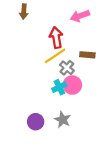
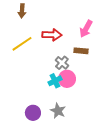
pink arrow: (80, 16) -> (86, 29), moved, turned -42
red arrow: (56, 38) -> (52, 35), turned 102
yellow line: (55, 56) -> (22, 44), moved

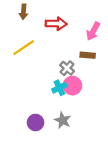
red arrow: (52, 35) -> (56, 24), moved

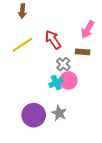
red arrow: (56, 24) -> (53, 40), moved, turned -126
purple circle: (36, 122) -> (34, 115), size x1.5

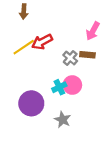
red arrow: (53, 40) -> (42, 42), moved, turned -84
gray cross: (63, 64) -> (70, 58), moved
purple circle: (34, 115) -> (31, 103), moved

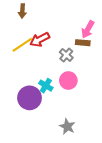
brown rectangle: (87, 55) -> (83, 43), moved
cyan cross: (59, 87) -> (46, 86), moved, turned -32
gray star: (63, 120) -> (67, 126), moved

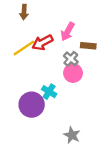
pink arrow: (88, 29) -> (68, 32), moved
pink circle: (68, 80) -> (73, 73), moved

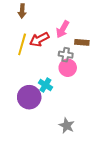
yellow line: (24, 48) -> (22, 44), turned -40
gray cross: (71, 59) -> (66, 55), turned -32

